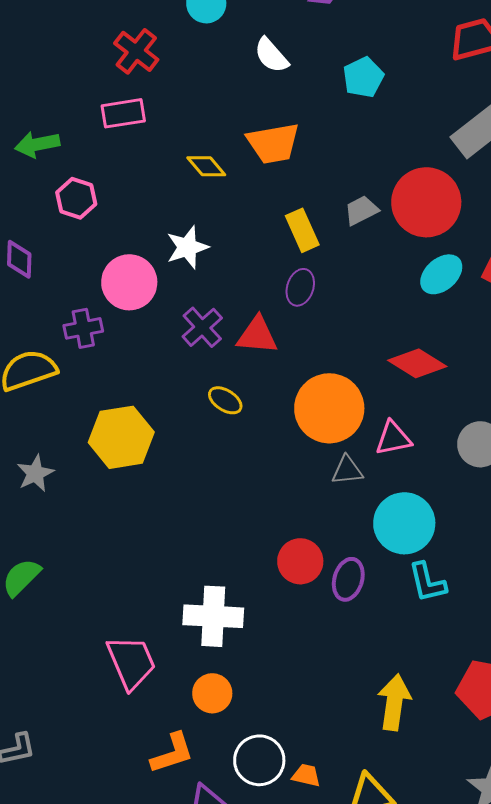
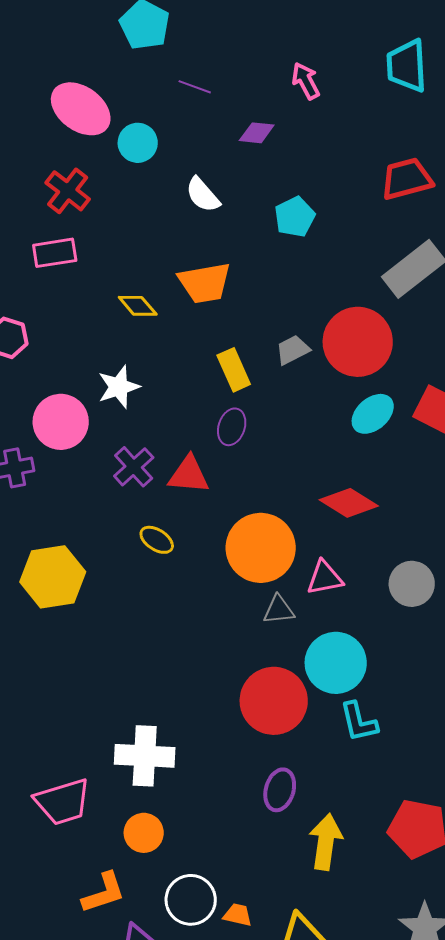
red circle: (300, 561) -> (274, 701), moved, size x1.5
purple ellipse: (348, 579) -> (280, 790), moved
pink trapezoid: (131, 662) -> (63, 802), turned 96

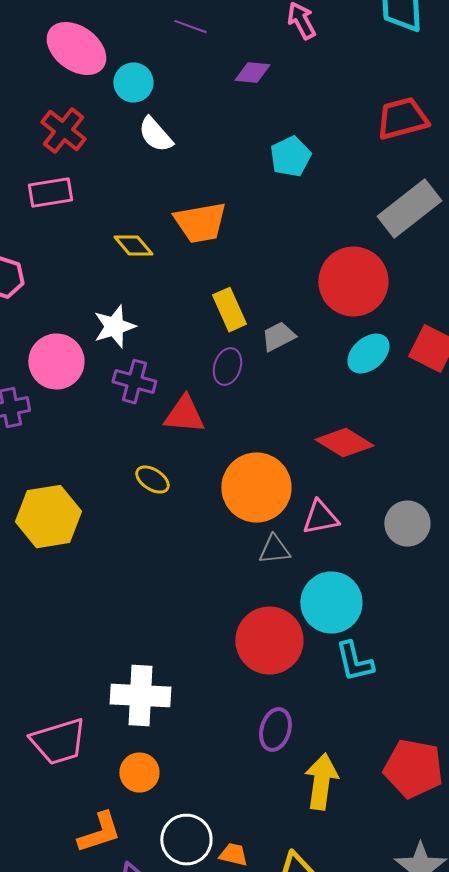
white semicircle: (203, 195) -> (155, 135), moved
gray trapezoid: (293, 350) -> (278, 337), moved
purple cross: (134, 467) -> (134, 382), moved, turned -33

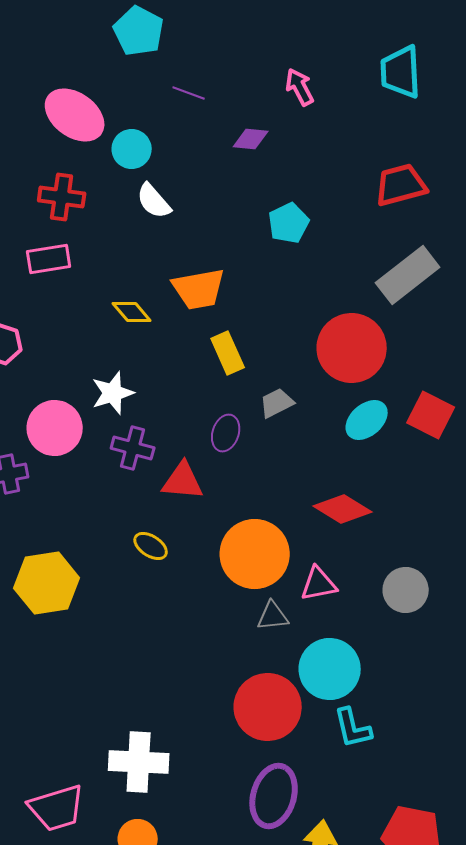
red cross: (63, 131) -> (62, 197), turned -30
yellow rectangle: (229, 310) -> (228, 353), moved
purple ellipse: (275, 730) -> (274, 796), size x1.5

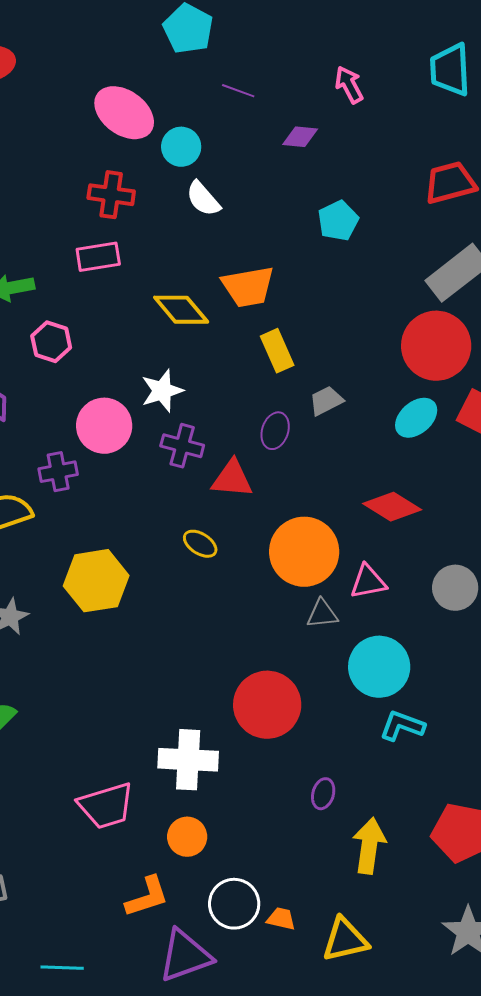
yellow diamond: (132, 312) -> (181, 310), size x1.4
red circle: (352, 348) -> (436, 346), moved
red circle: (268, 707) -> (267, 705), moved
cyan L-shape: (353, 728) -> (402, 726), turned 123
purple ellipse: (274, 796) -> (323, 794), size x0.5

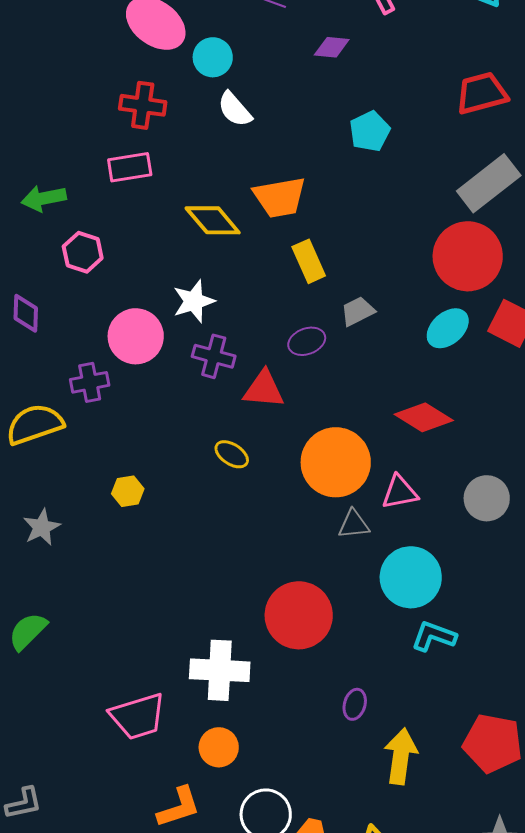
purple ellipse: (275, 431) -> (307, 341), turned 51
yellow hexagon: (96, 581) -> (128, 491), size x0.5

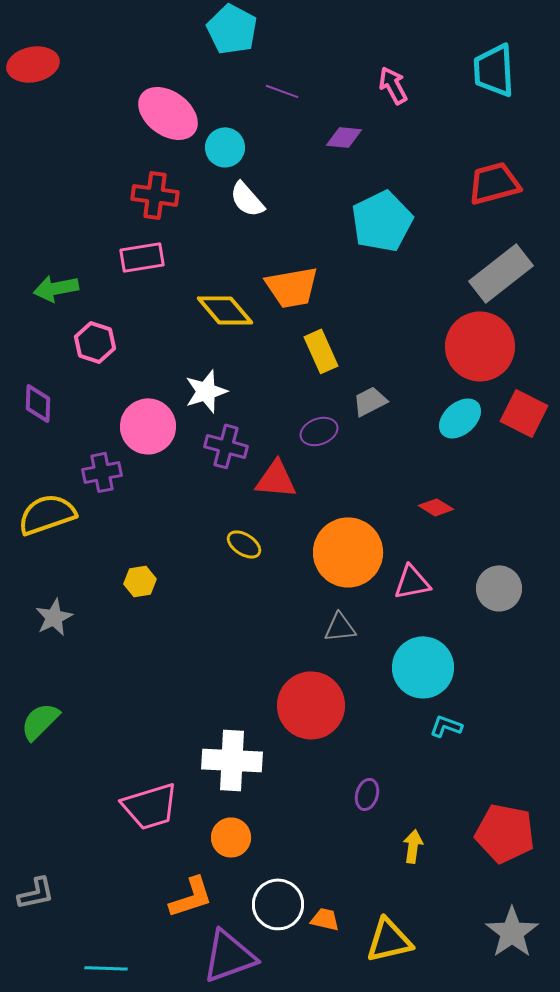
cyan pentagon: (370, 131) -> (382, 221), size x1.5
red diamond: (424, 417) -> (436, 507), size x0.6
gray triangle: (354, 524) -> (340, 627), moved
cyan L-shape: (434, 636) -> (446, 726), size x0.7
yellow arrow: (401, 756) -> (413, 846), size x0.6

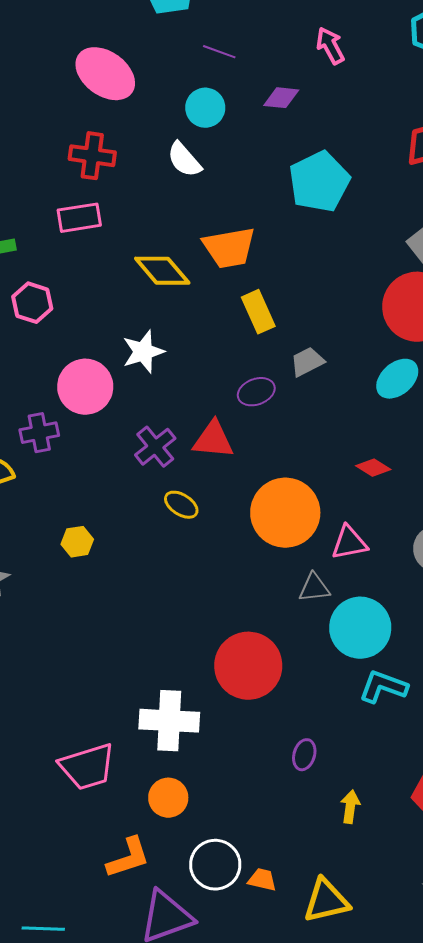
cyan circle: (225, 147) -> (205, 108), moved
purple cross: (226, 446) -> (155, 447), moved, turned 36
gray triangle: (340, 627) -> (314, 588), moved
cyan L-shape: (446, 726) -> (383, 687), size x1.5

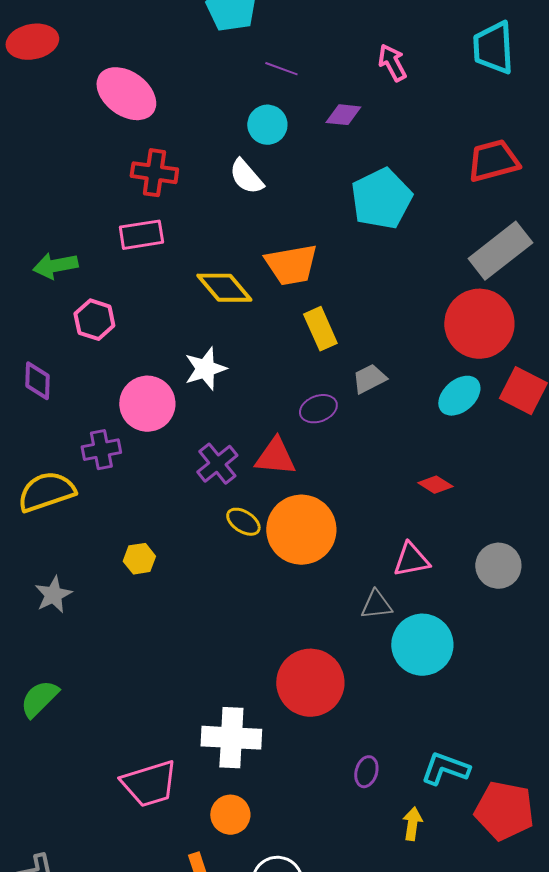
pink ellipse: (105, 74) -> (126, 94), moved
orange circle: (285, 513) -> (301, 530), moved
cyan L-shape: (383, 687) -> (445, 769), moved

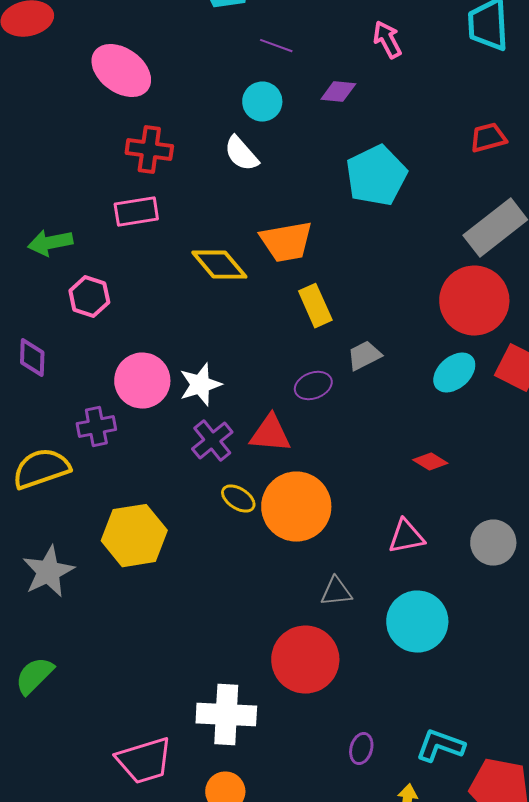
red trapezoid: (493, 161) -> (488, 138), size x0.7
white star: (205, 369) -> (200, 385), moved
yellow hexagon: (139, 559) -> (134, 536), size x2.0
gray star: (53, 595) -> (48, 572), size x1.4
gray triangle: (376, 605) -> (336, 592), moved

